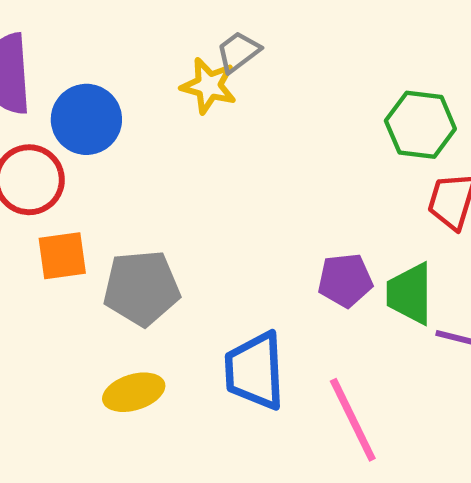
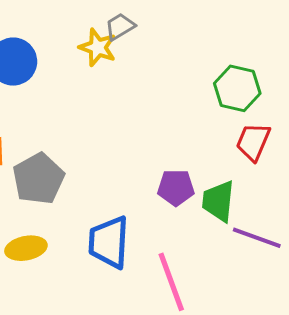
gray pentagon: (141, 288) -> (38, 179), turned -30

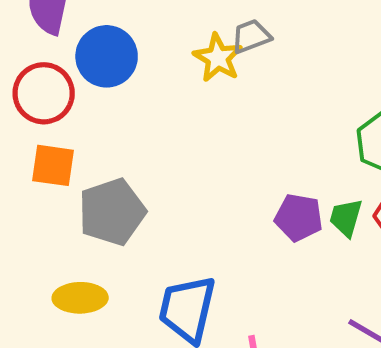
purple pentagon: (176, 188) -> (299, 217), moved
green trapezoid: (218, 201) -> (346, 218), moved, size x0.7

